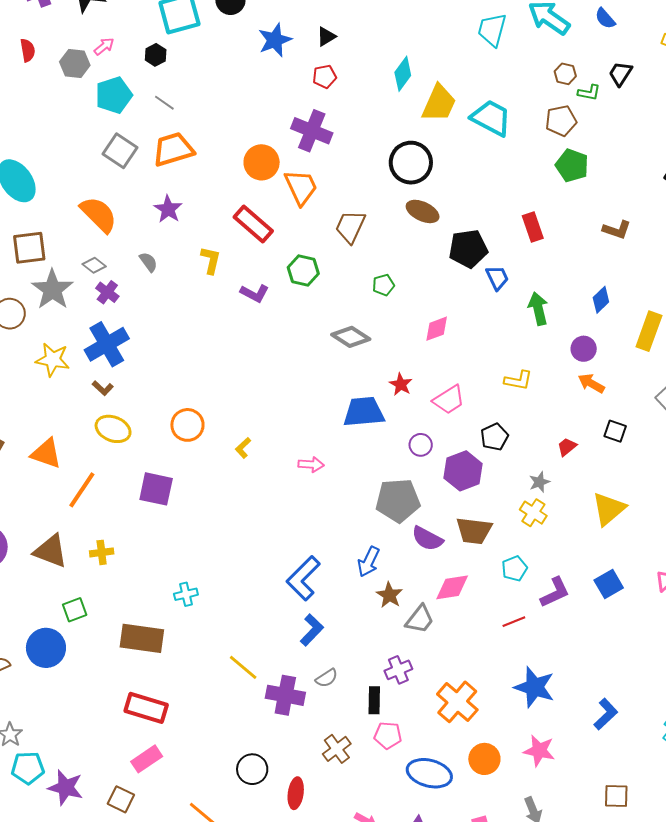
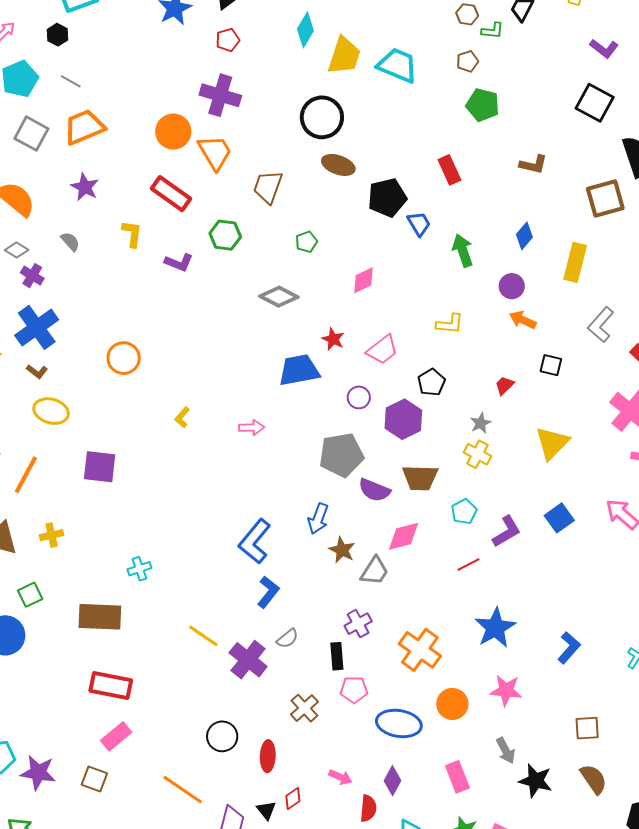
brown pentagon: (561, 121) -> (467, 61), size x0.7
orange circle: (187, 425) -> (124, 358), moved
blue star: (534, 687) -> (495, 628), turned 30
purple cross: (285, 695) -> (248, 660), turned 33

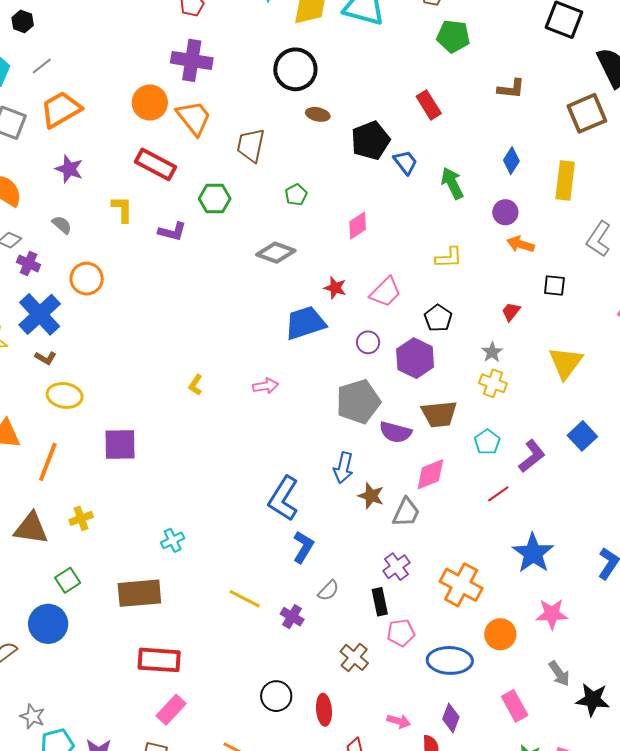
gray line: (71, 81) -> (42, 66), turned -60
brown ellipse: (338, 165) -> (318, 114), size x0.7
orange circle: (124, 358) -> (87, 279), moved
purple cross: (248, 660) -> (292, 617), size x0.6

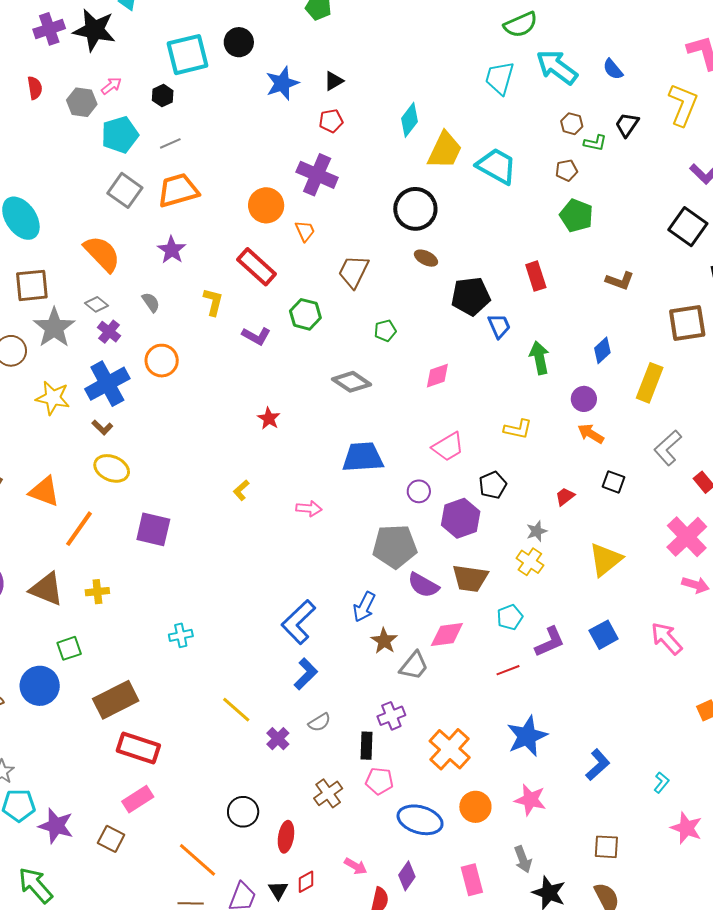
orange trapezoid: (194, 118) -> (305, 231), size x0.6
red star: (335, 288) -> (269, 418), moved
brown rectangle: (139, 593) -> (116, 700), moved, turned -36

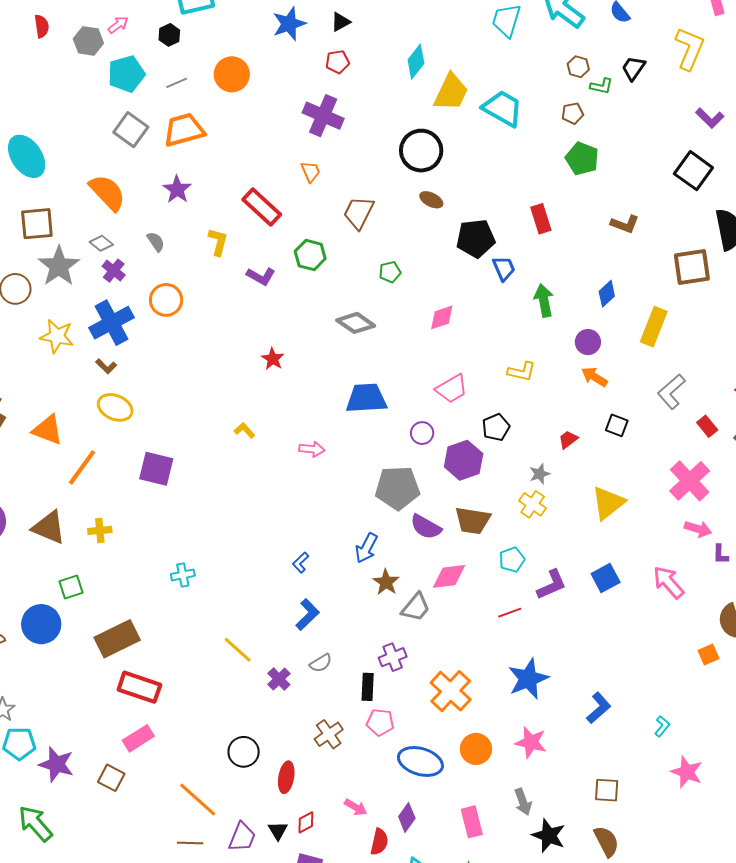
orange circle: (266, 205) -> (232, 74), moved
yellow L-shape: (241, 490) -> (244, 430), turned 90
blue L-shape: (298, 622) -> (301, 563), size x0.5

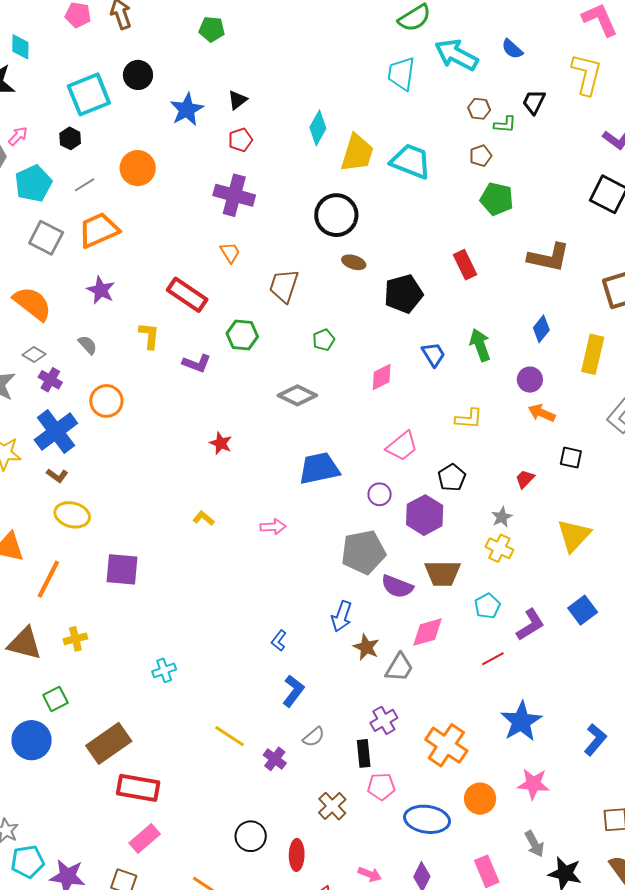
brown L-shape: (625, 224) -> (549, 257), size x1.5
blue trapezoid: (504, 268) -> (433, 354), moved

